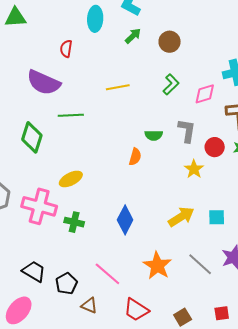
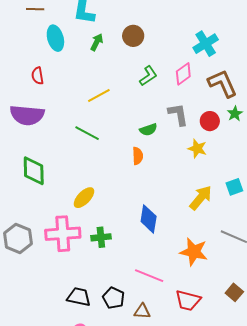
green L-shape: (171, 84) -> (148, 76), turned 30
green line: (71, 115) -> (87, 133), moved, turned 50

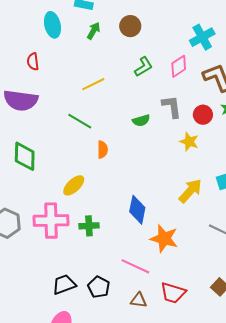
orange semicircle: (138, 156) -> (102, 150), moved
orange star: (194, 252) -> (164, 239), moved
black trapezoid: (79, 297) -> (64, 284), turned -35
brown triangle: (142, 311) -> (139, 300), moved

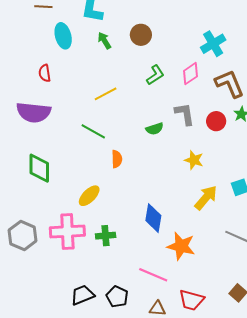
green arrow: (94, 31) -> (104, 40), turned -60
yellow star: (189, 142) -> (194, 160), moved

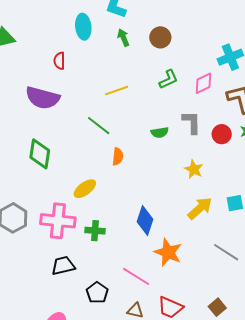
black trapezoid: (82, 295) -> (63, 266), moved

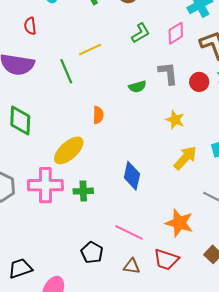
green line: (99, 126) -> (66, 71), moved, turned 35
yellow ellipse: (85, 189) -> (69, 150), size x1.4
orange star: (168, 252) -> (179, 223), moved
black trapezoid: (63, 266) -> (20, 268), moved

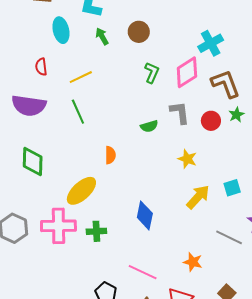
green L-shape: (141, 33) -> (152, 73), turned -35
pink diamond: (176, 33) -> (187, 72), size x1.4
yellow line: (90, 50) -> (81, 77), moved
orange star: (179, 223) -> (193, 262), size x0.7

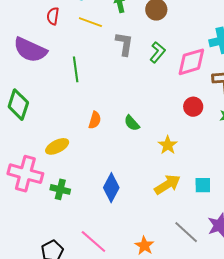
yellow line: (81, 77) -> (90, 22), moved, turned 30
gray L-shape: (180, 112) -> (124, 44), moved
red circle: (211, 121) -> (193, 107), moved
green semicircle: (149, 126) -> (132, 123), moved, turned 48
yellow ellipse: (81, 191) -> (57, 146), size x0.7

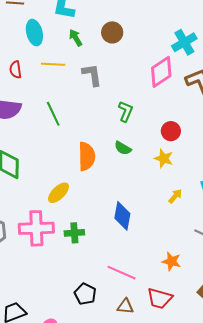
green L-shape: (157, 52) -> (126, 111), moved
red circle: (193, 107) -> (171, 131), moved
orange semicircle: (95, 120) -> (87, 156), size x1.6
yellow arrow: (167, 185) -> (175, 196), size x0.6

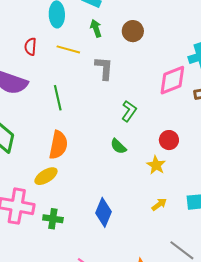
orange semicircle: (87, 156) -> (58, 145), moved

